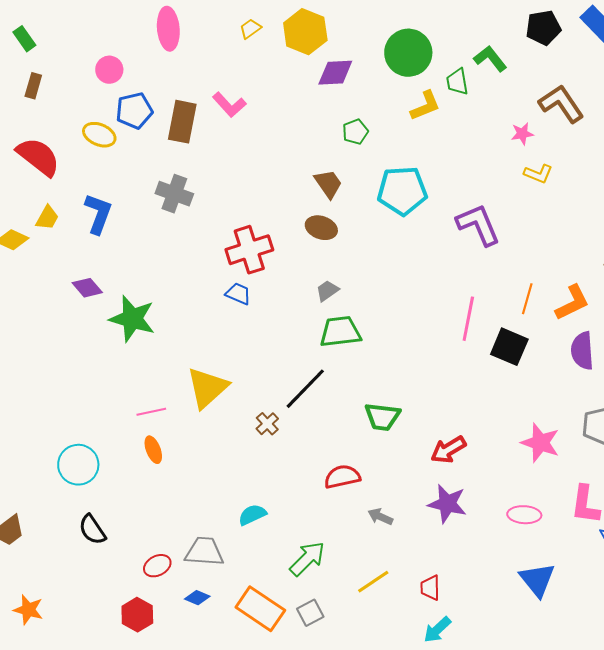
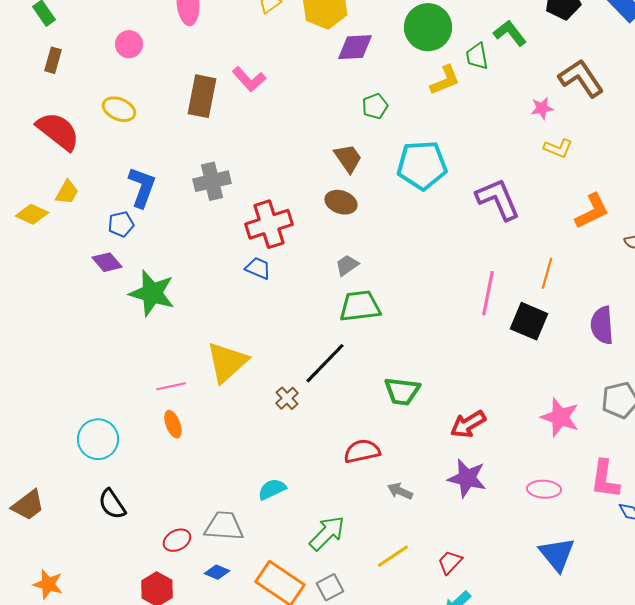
blue pentagon: (134, 111) -> (121, 224), moved, size x0.7
gray cross: (174, 194) -> (212, 181), moved, turned -33
blue L-shape: (98, 214) -> (142, 187), moved
orange L-shape: (572, 303) -> (592, 211), moved
red trapezoid: (430, 588) -> (450, 562), turned 44

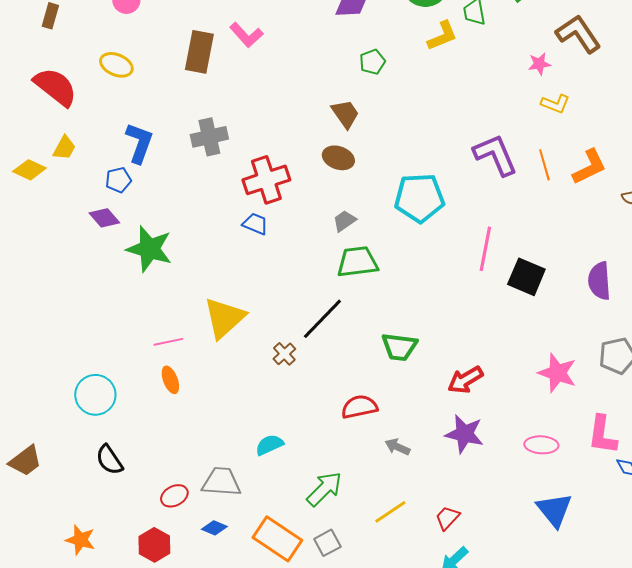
cyan pentagon: (422, 165) -> (419, 198), moved
orange line: (547, 273) -> (544, 165), moved, turned -32
orange star: (48, 584) -> (80, 540), moved

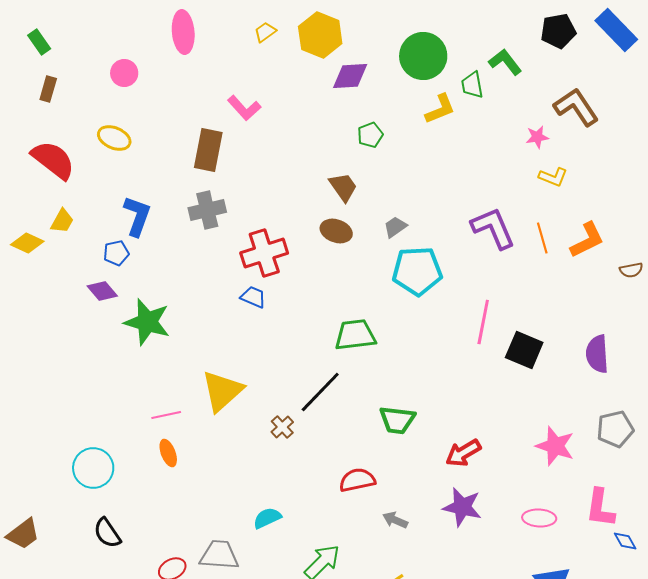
brown rectangle: (199, 52) -> (208, 150), moved
gray trapezoid: (344, 221) -> (395, 227), moved

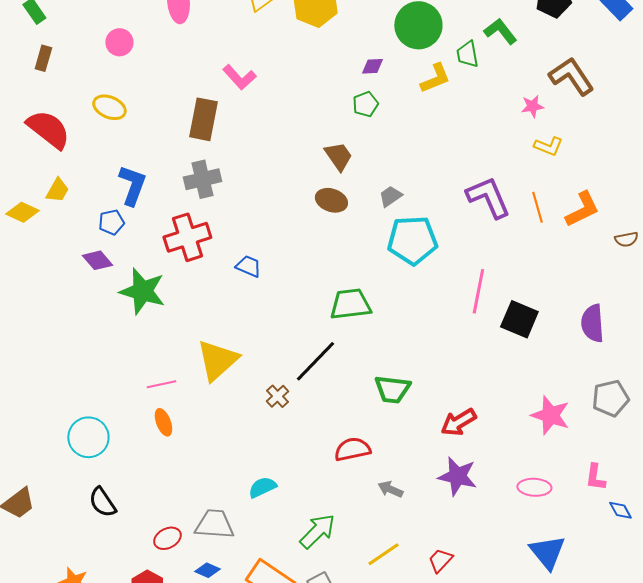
purple diamond: (350, 76) -> (372, 66), moved, size x0.6
red cross: (264, 253) -> (187, 237), moved
pink L-shape: (600, 508) -> (595, 477), size x0.7

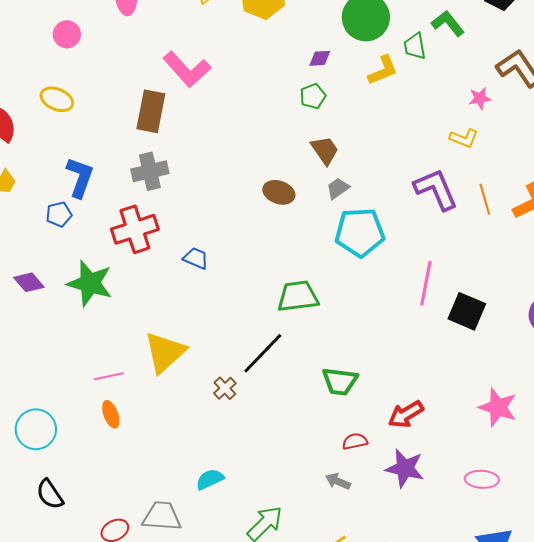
pink L-shape: (239, 77) -> (187, 69), size x1.4
yellow L-shape: (548, 146) -> (464, 138), moved
brown trapezoid: (338, 156) -> (325, 150), moved
purple diamond: (97, 260) -> (29, 282), moved
red semicircle: (352, 449) -> (355, 441), moved, size x0.7

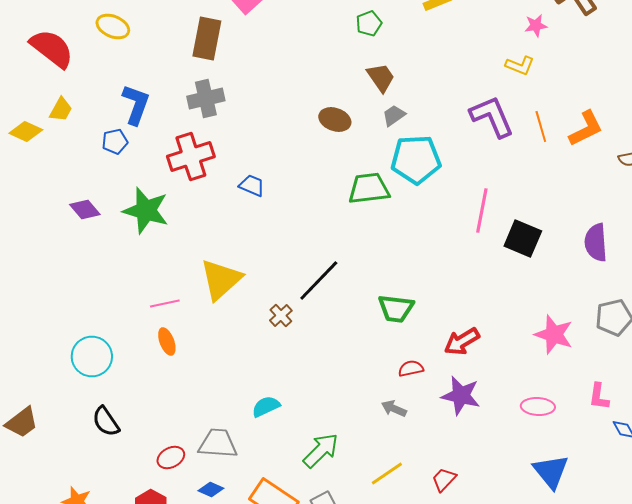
green trapezoid: (298, 296) -> (369, 188), moved

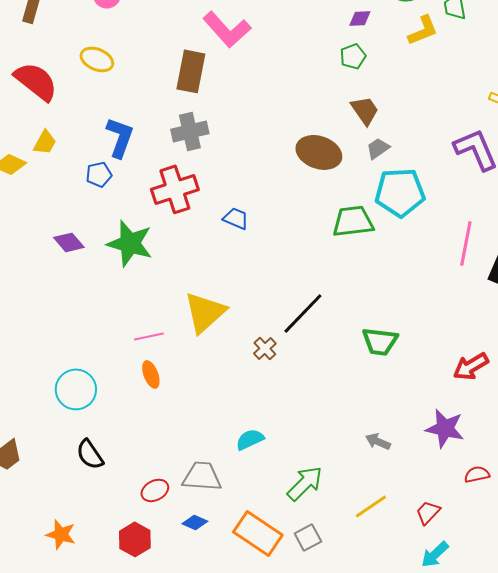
brown ellipse: (335, 120) -> (319, 152), size x1.4
red arrow: (462, 342) -> (471, 366), moved
red semicircle: (411, 368) -> (477, 474), moved

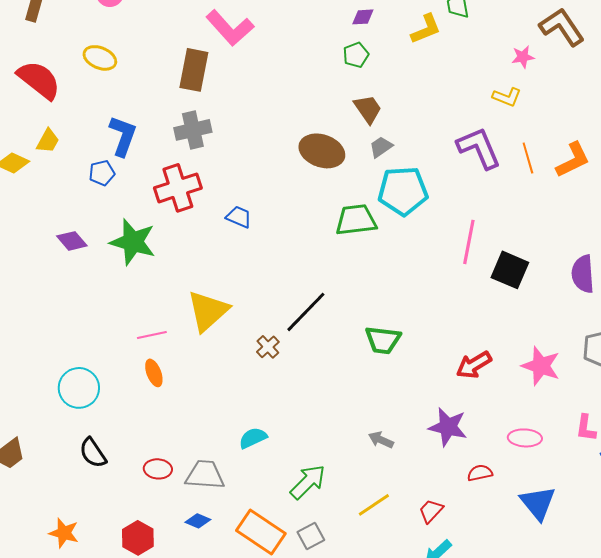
red ellipse: (155, 490) -> (158, 469), moved, turned 32

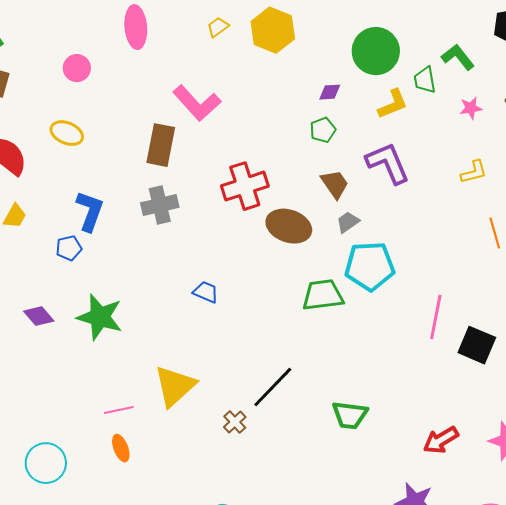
pink star: (523, 57) -> (471, 108), moved
yellow L-shape: (507, 97) -> (474, 172), turned -36
purple L-shape: (479, 148) -> (388, 163), moved
red cross: (178, 188) -> (245, 186), moved

